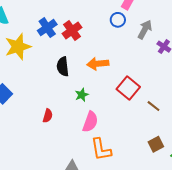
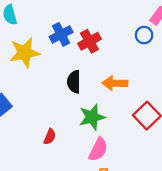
green star: (82, 95) -> (92, 117), size x1.6

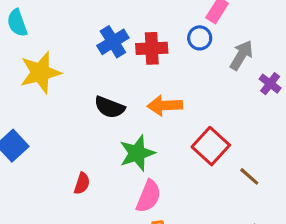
blue cross: (61, 34) -> (113, 42), moved
red cross: (89, 41) -> (152, 48), moved, turned 30
black semicircle: (74, 82) -> (109, 107), turned -65

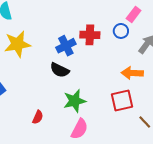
blue cross: (113, 42) -> (66, 46), moved
orange arrow: (165, 105) -> (132, 73), moved
red square: (211, 146) -> (122, 101), turned 30

